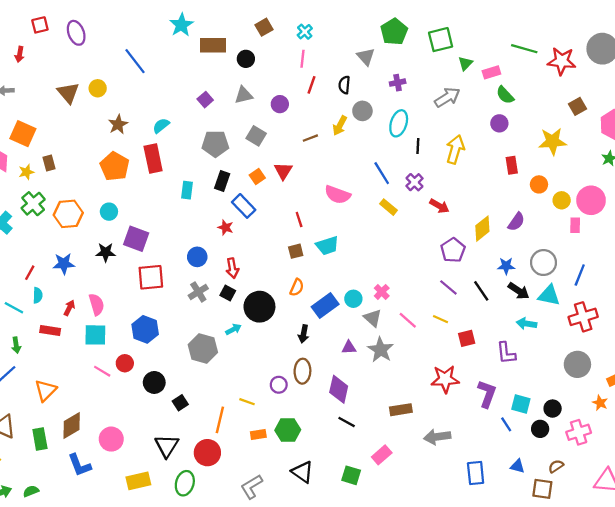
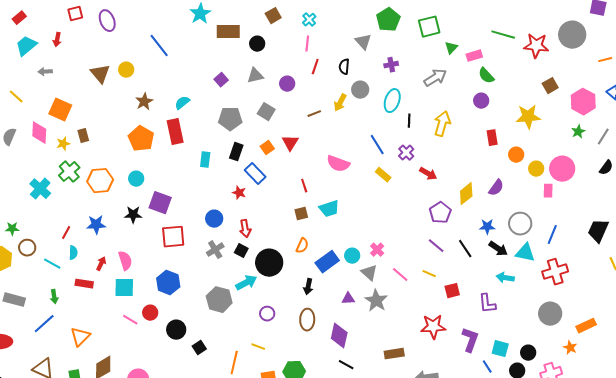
cyan arrow: (233, 329) -> (246, 283), size x1.5
purple circle: (279, 385) -> (267, 314), moved

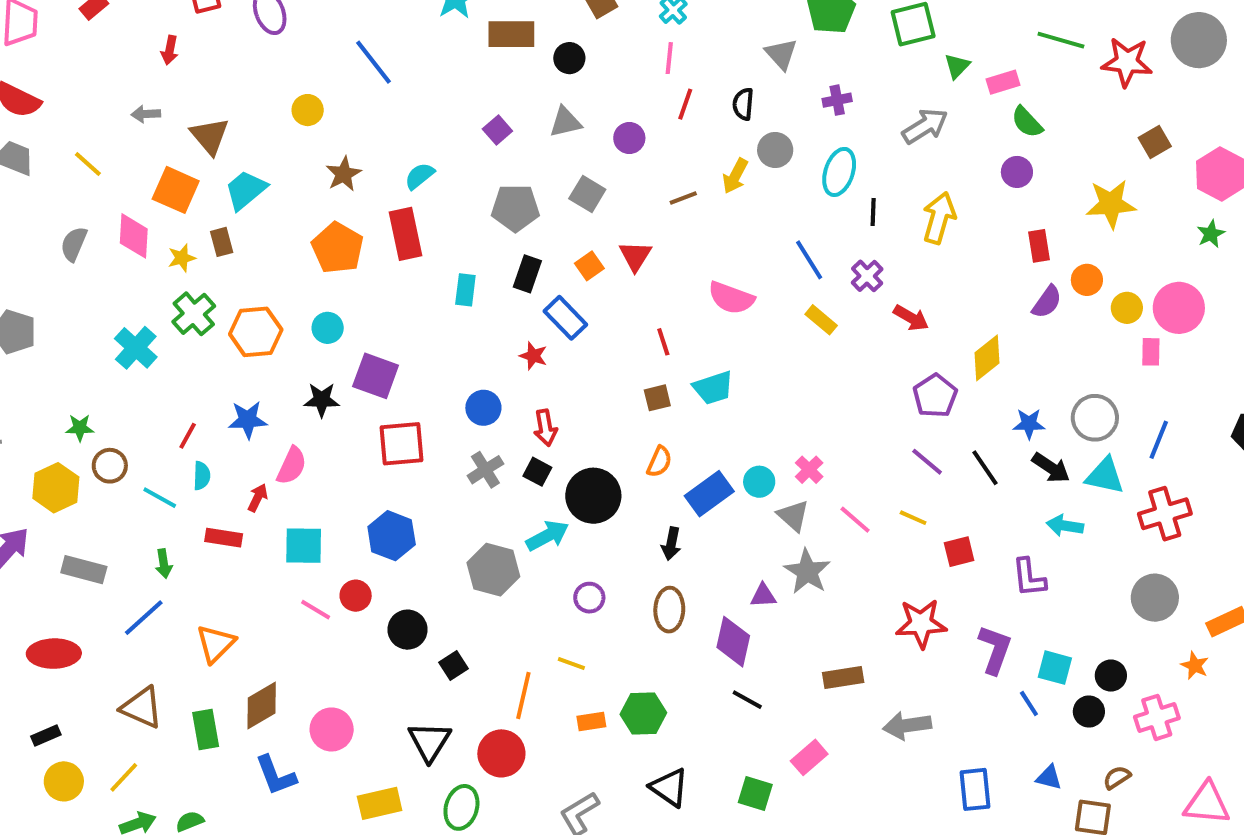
cyan trapezoid: (26, 46) -> (246, 190), moved
brown triangle: (100, 74) -> (210, 136), moved
purple semicircle: (496, 188) -> (1047, 302), moved
pink semicircle: (125, 261) -> (292, 466), moved, turned 42
purple triangle: (348, 299) -> (763, 596), moved

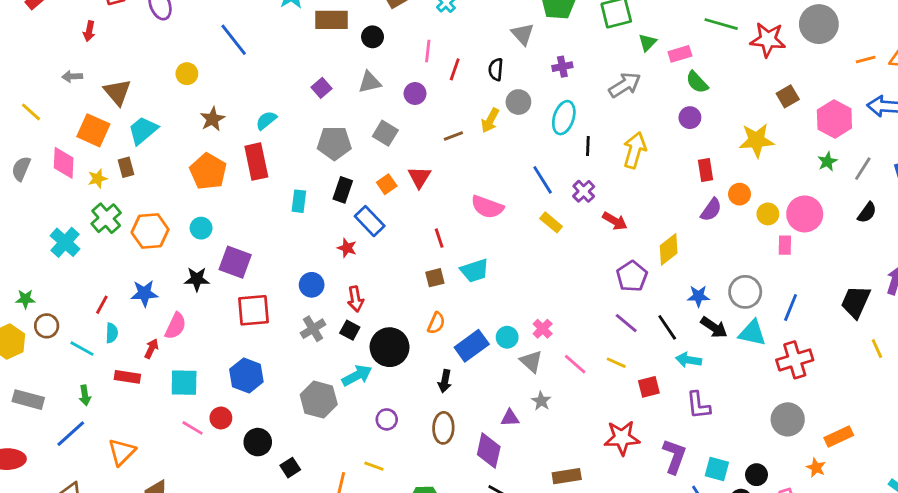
pink line: (669, 58) -> (428, 51), moved
cyan arrow: (1065, 526) -> (689, 360), moved
gray star: (807, 572) -> (541, 401), size x0.6

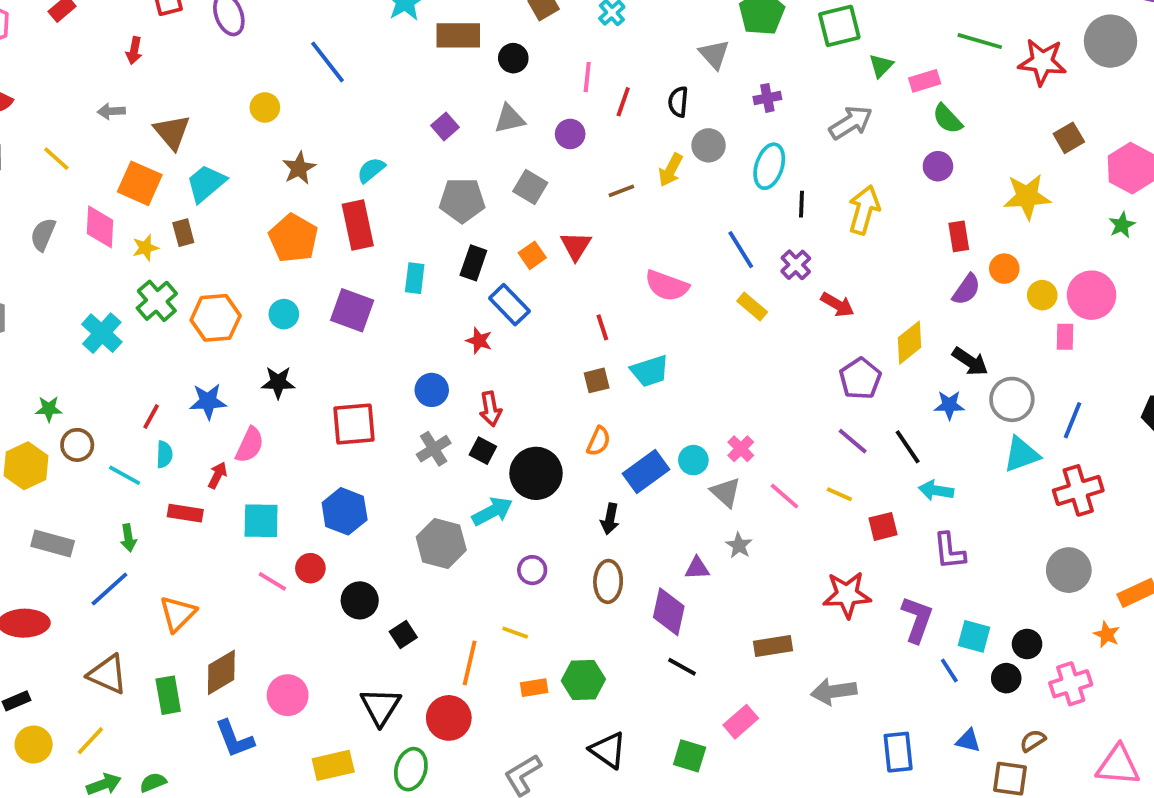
purple square: (235, 262) -> (352, 310), moved
black arrow: (714, 327) -> (970, 361), moved
cyan triangle: (752, 333) -> (1021, 454), turned -32

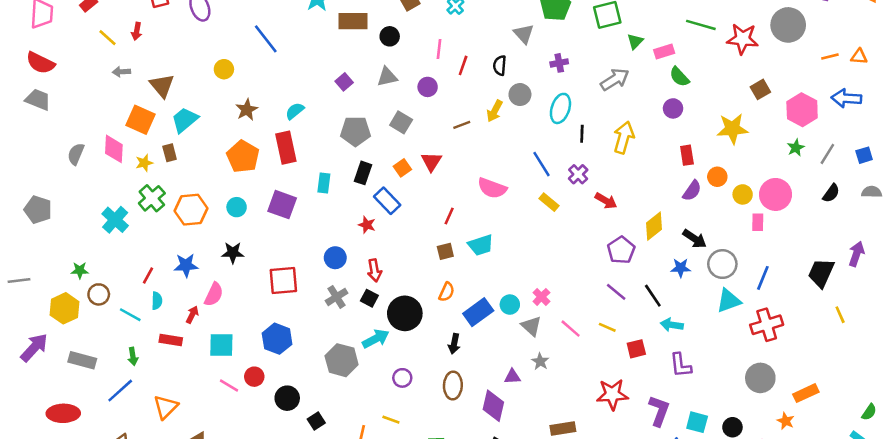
yellow line: (56, 159) -> (108, 38), moved
red line: (602, 327) -> (449, 216), turned 42

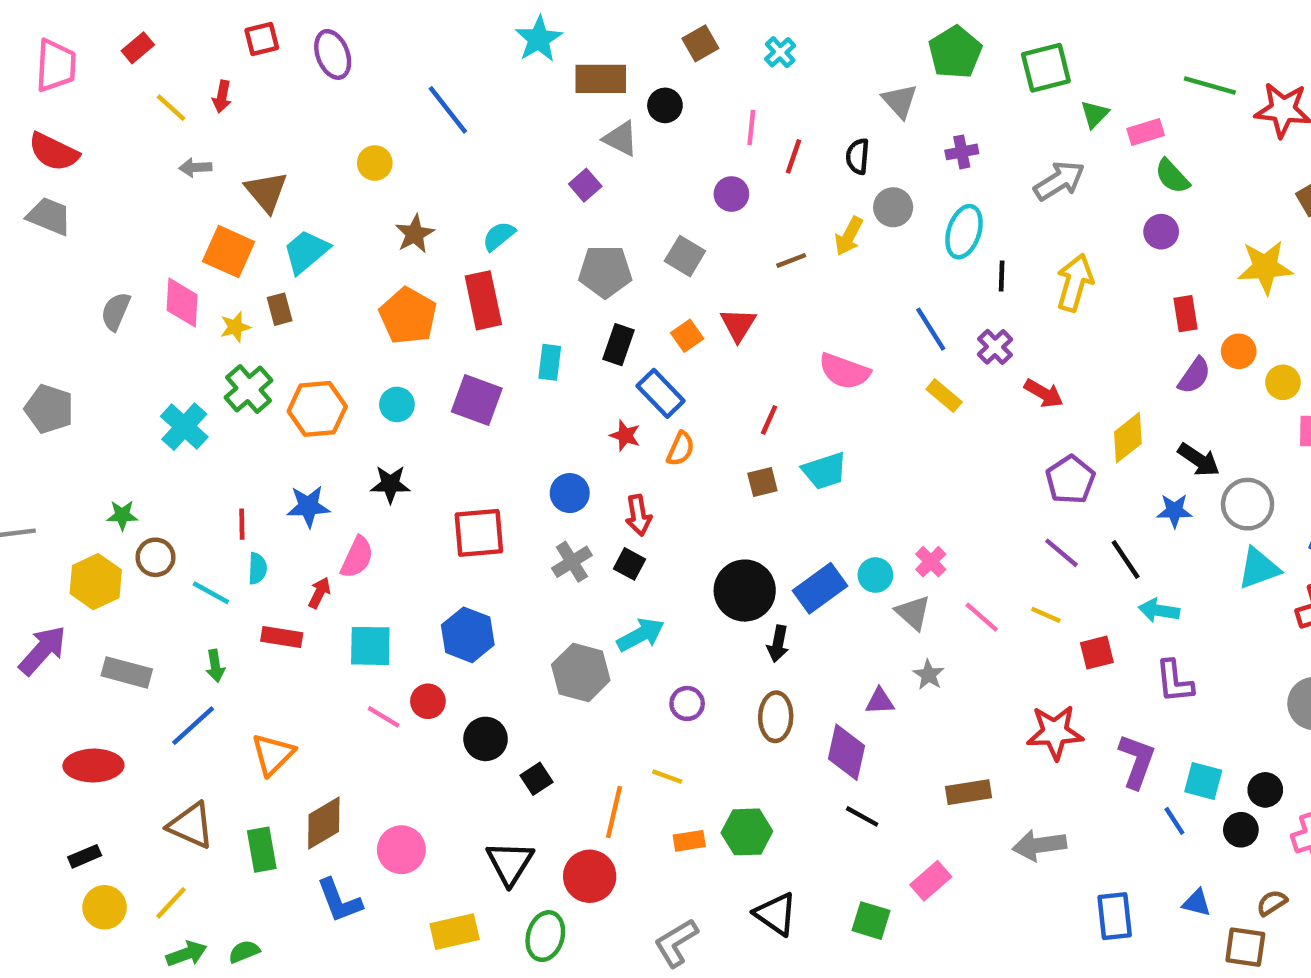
gray triangle: (387, 77) -> (621, 139), moved, turned 40
red line: (148, 275) -> (242, 524), turned -30
orange semicircle: (447, 292) -> (680, 449), moved
black circle: (405, 313) -> (745, 591), moved

